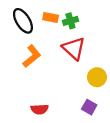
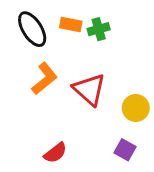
red triangle: (74, 48) -> (89, 89), moved
red semicircle: (40, 109) -> (55, 153), turned -35

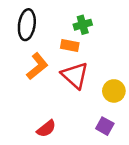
orange rectangle: (71, 24) -> (70, 45), moved
black ellipse: (32, 29) -> (27, 25), turned 40

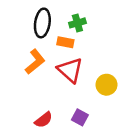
black ellipse: (27, 25) -> (42, 23), moved
purple square: (105, 126) -> (80, 117), moved

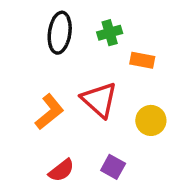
orange rectangle: (65, 42) -> (142, 60), moved
orange L-shape: (35, 62) -> (49, 112), moved

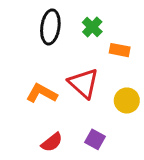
green cross: (110, 33) -> (92, 27), turned -30
orange L-shape: (49, 112) -> (42, 93), turned -112

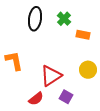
red triangle: (84, 83) -> (51, 76), moved, turned 45
orange L-shape: (42, 93) -> (14, 61), moved, turned 50

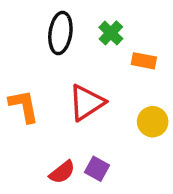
red triangle: (51, 76) -> (86, 103), moved
purple square: (66, 97) -> (97, 169), moved

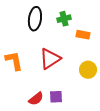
green cross: (111, 33) -> (64, 19), turned 32
purple square: (97, 169) -> (56, 97), turned -32

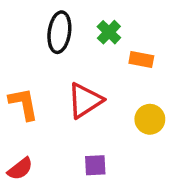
green cross: (64, 19) -> (109, 32), turned -32
red semicircle: (36, 99) -> (20, 169), moved

